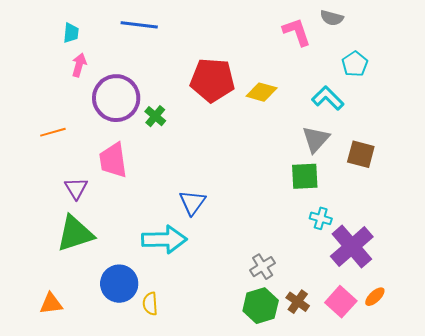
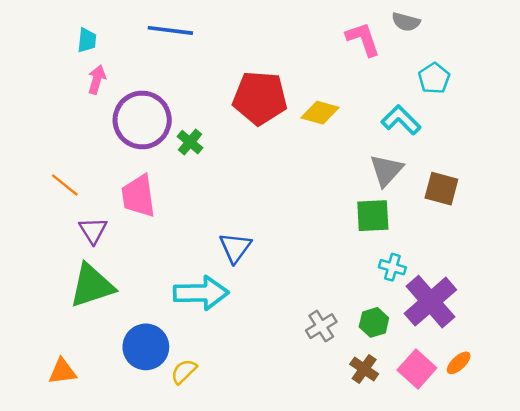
orange line: (53, 132) -> (65, 185), moved, turned 55
yellow semicircle: (150, 304) -> (184, 371), turned 50
green hexagon: (261, 306) -> (374, 322), moved, size x0.7

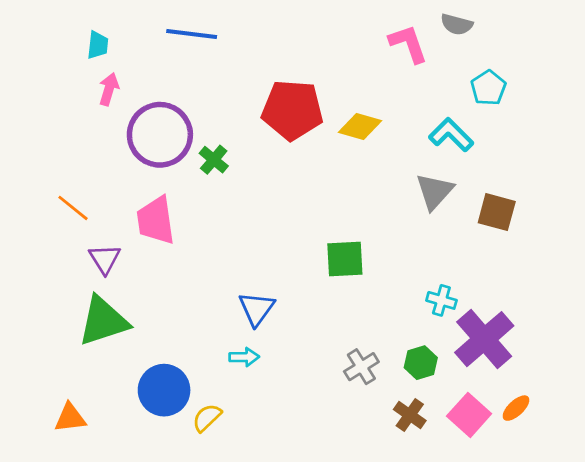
green square: (373, 216) -> (345, 259), moved
blue triangle: (235, 248) -> (257, 309), moved
cyan arrow: (201, 293) -> (244, 357), moved, size x0.5

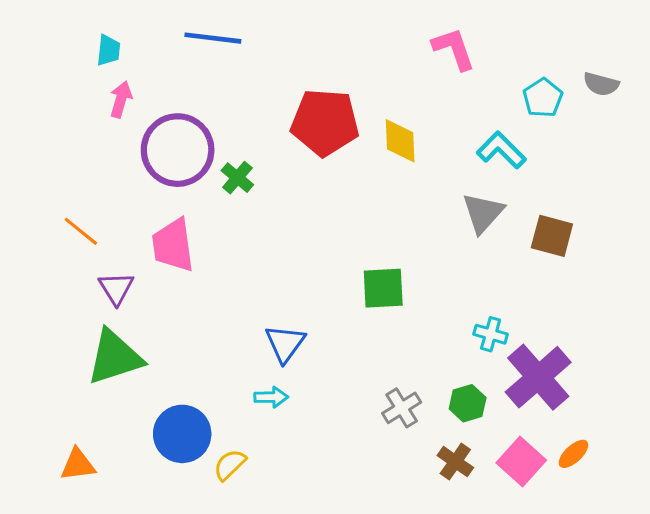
gray semicircle: (457, 24) -> (601, 84), moved
yellow diamond: (360, 127) -> (400, 141), turned 72

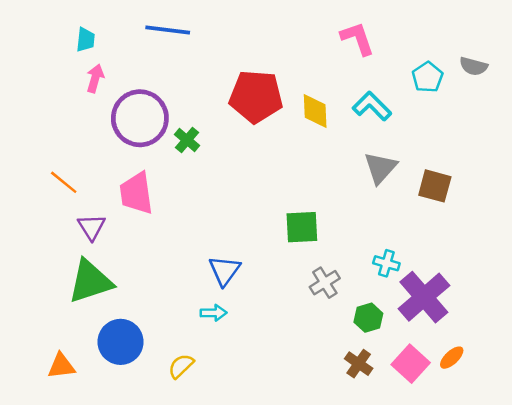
cyan L-shape: (501, 150) -> (372, 106), moved
gray cross: (402, 408) -> (325, 283), moved
blue circle: (182, 434) -> (121, 342), moved

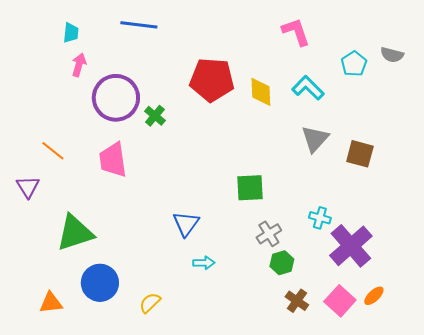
purple triangle: (92, 227) -> (28, 187), moved
cyan arrow: (214, 313) -> (204, 263), moved
green hexagon: (368, 318) -> (282, 263), moved

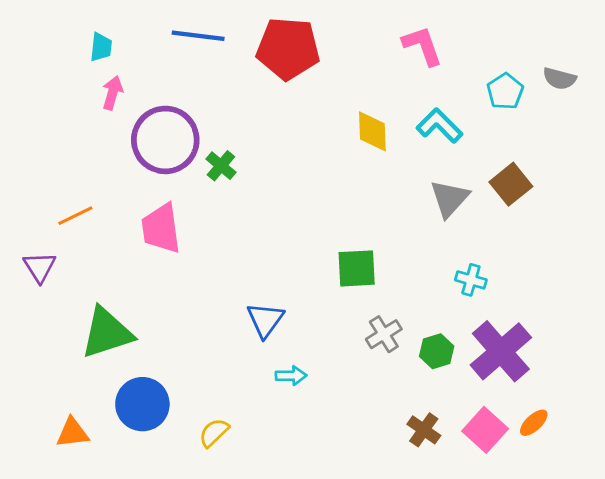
red pentagon: (212, 80) -> (288, 49), moved
orange line: (53, 151) -> (75, 216), turned -65
brown square: (360, 154) -> (511, 184), moved, turned 36
cyan cross: (320, 218) -> (471, 280), moved
green hexagon: (282, 263) -> (437, 351), moved

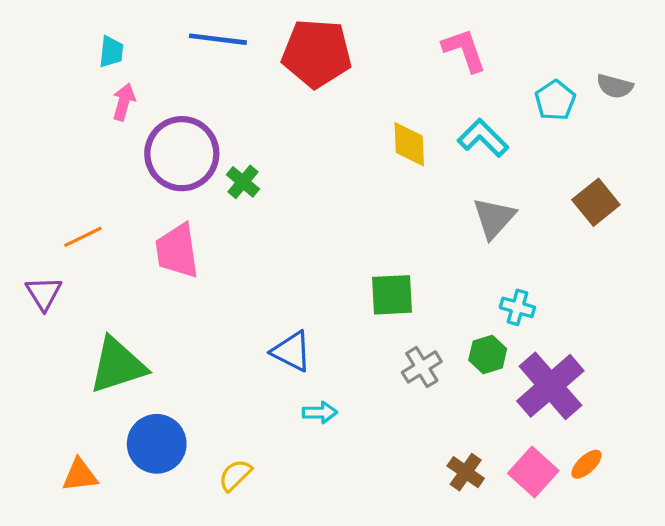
brown square: (511, 184) -> (596, 202), moved
blue triangle: (265, 320) -> (292, 351), turned -39
green hexagon: (437, 351) -> (488, 354), moved

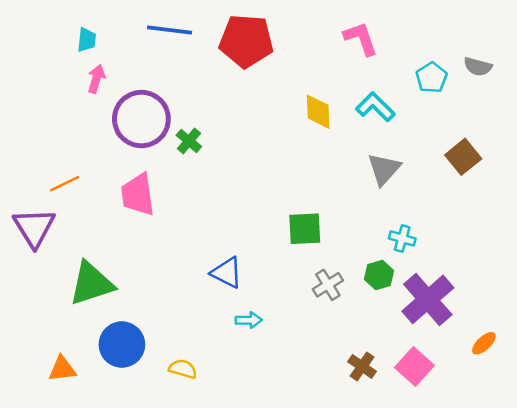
purple triangle: (44, 293) -> (34, 228), size x1.5
orange ellipse: (586, 464) -> (484, 343), moved
yellow semicircle: (235, 475) -> (183, 369), turned 60

